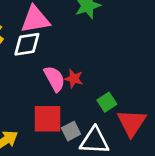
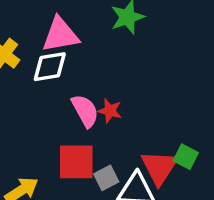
green square: (107, 102) -> (186, 157), moved, turned -30
red triangle: (132, 123) -> (159, 167), moved

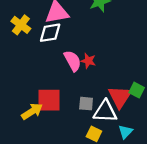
red square: (76, 162) -> (49, 100), moved
gray square: (106, 178) -> (86, 104), turned 32

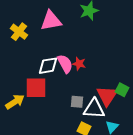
white diamond: (50, 33) -> (48, 66), moved
red square: (49, 100) -> (36, 88), moved
yellow arrow: (32, 111) -> (15, 102), moved

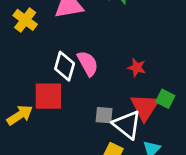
red star: (79, 64) -> (137, 68), moved
white diamond: (48, 66) -> (65, 66), turned -65
white triangle: (94, 109) -> (127, 125), turned 35

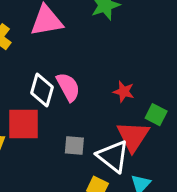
green square: (165, 99) -> (156, 115), moved
gray square: (104, 115) -> (74, 146), moved

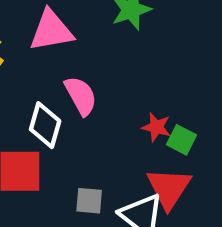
pink semicircle: (68, 87) -> (81, 96), moved
green square: (156, 115) -> (181, 140), moved

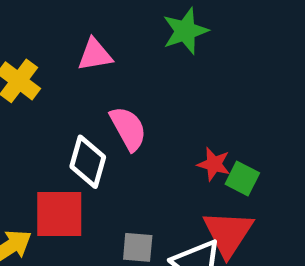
pink triangle: (51, 31) -> (95, 55), size x0.7

